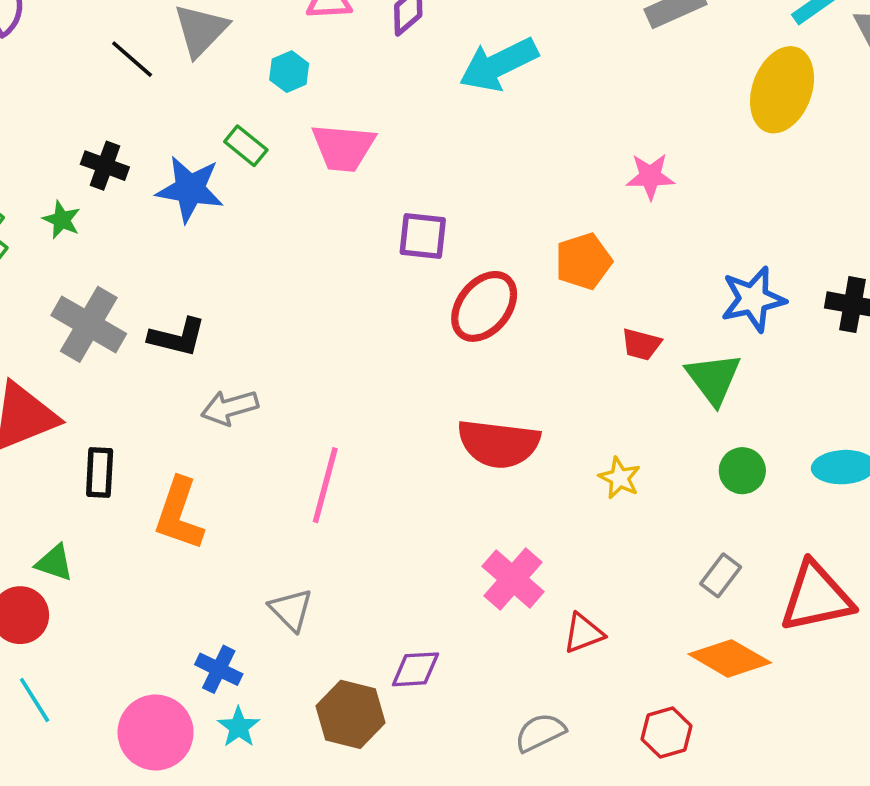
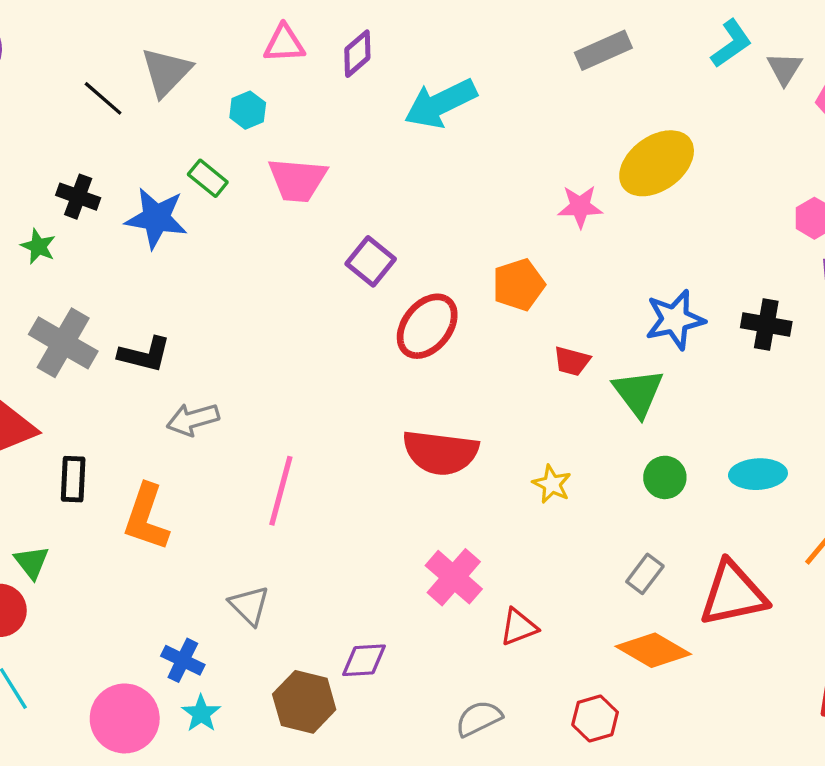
yellow ellipse: (782, 90) -> (657, 163), moved, turned 34
purple square: (423, 236) -> (371, 261), turned 33
green triangle: (54, 563) -> (32, 562), turned 33

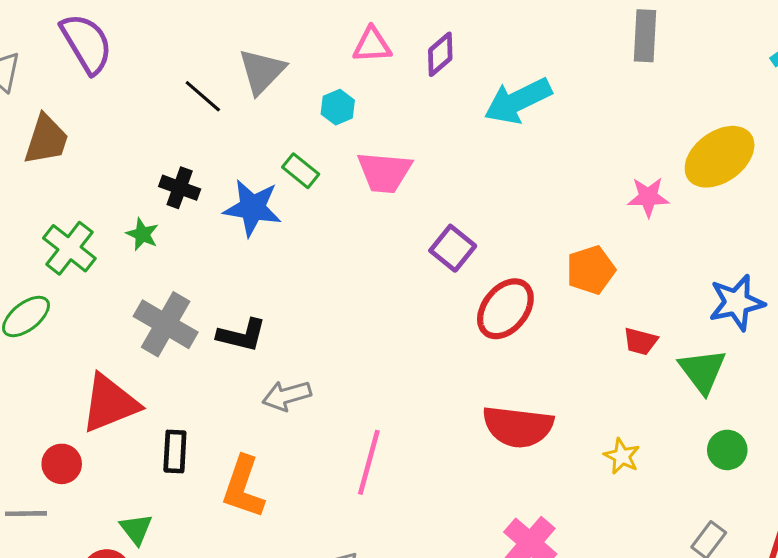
gray rectangle: (603, 50) -> (645, 36), moved, turned -63

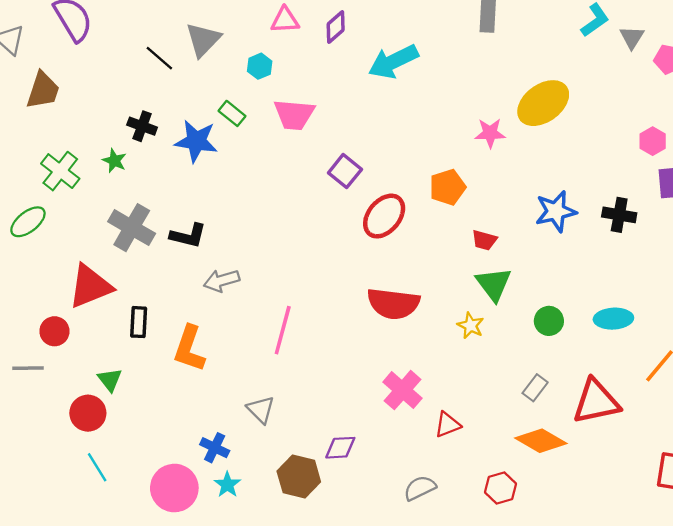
green triangle: (702, 371) -> (494, 284), moved

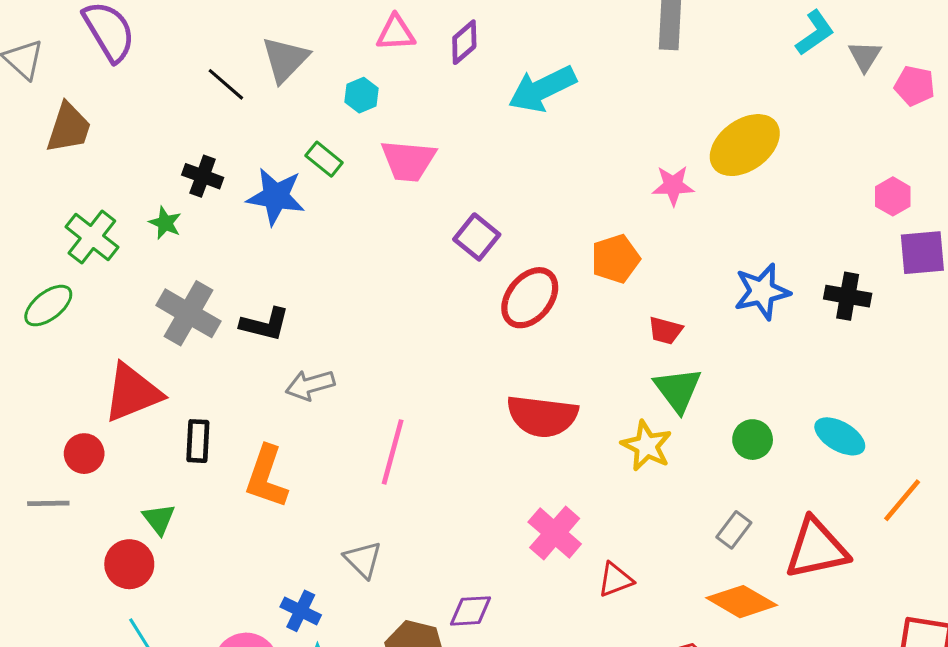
cyan ellipse: (613, 319) -> (840, 436), turned 33
yellow star: (471, 326) -> (647, 446), size x1.4

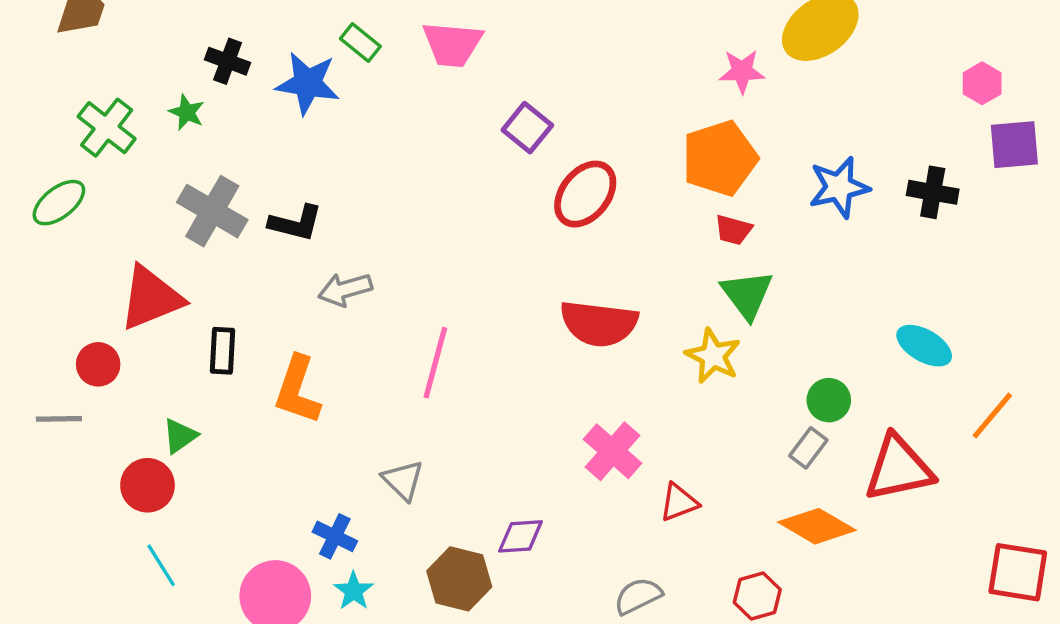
orange pentagon: (615, 259) -> (720, 158), moved, size x1.4
green circle: (753, 440) -> (829, 400), moved
green triangle: (159, 519) -> (180, 436), turned 33

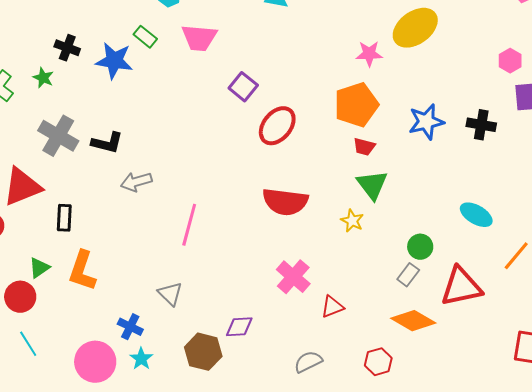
yellow star: (713, 356) -> (352, 221), size x0.7
orange L-shape: (297, 390) -> (82, 271), moved

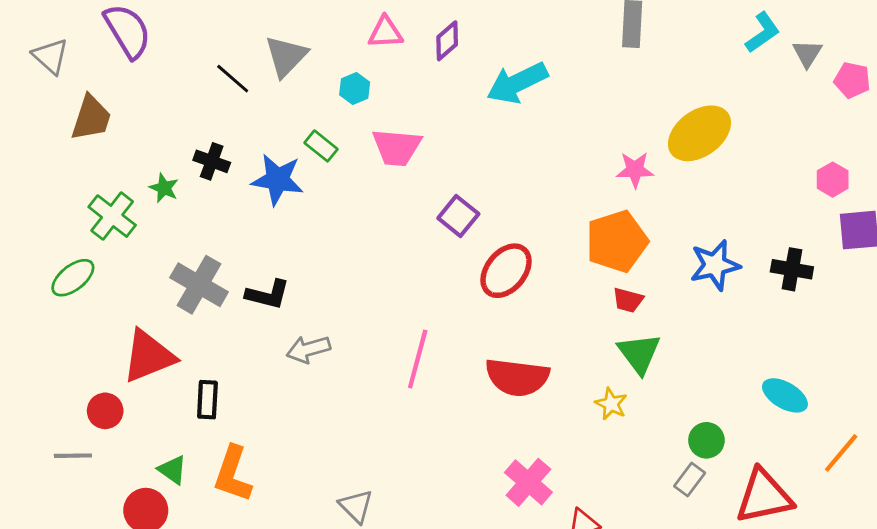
green star: (43, 78) -> (164, 188), moved
pink line: (189, 225) -> (418, 359), moved
green triangle: (39, 268) -> (172, 470), turned -50

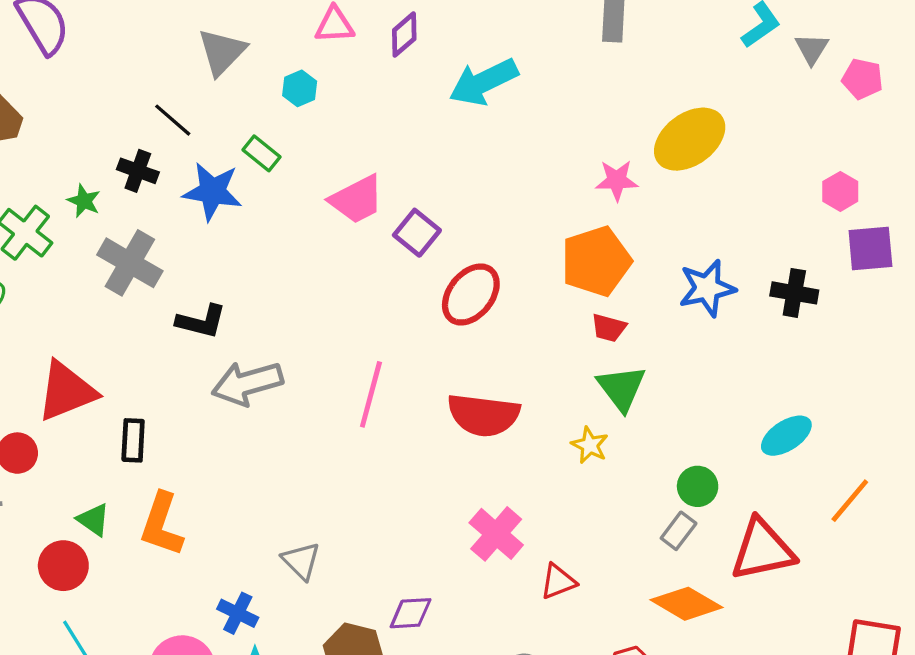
black line: (233, 79) -> (173, 120), moved
pink trapezoid: (397, 147) -> (357, 199), moved, turned -32
gray cross: (199, 285) -> (130, 263), moved
gray arrow: (308, 349) -> (247, 383), size x1.4
cyan ellipse: (785, 395) -> (786, 436), turned -63

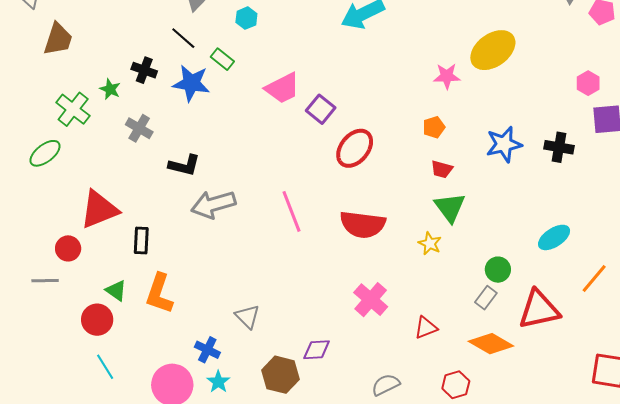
black line: (173, 120) -> (183, 38), moved
orange pentagon: (596, 261) -> (434, 127), size x0.5
gray cross: (130, 263) -> (139, 128), size x0.7
pink line: (371, 394) -> (292, 211), turned -36
red triangle: (558, 581) -> (426, 328), moved

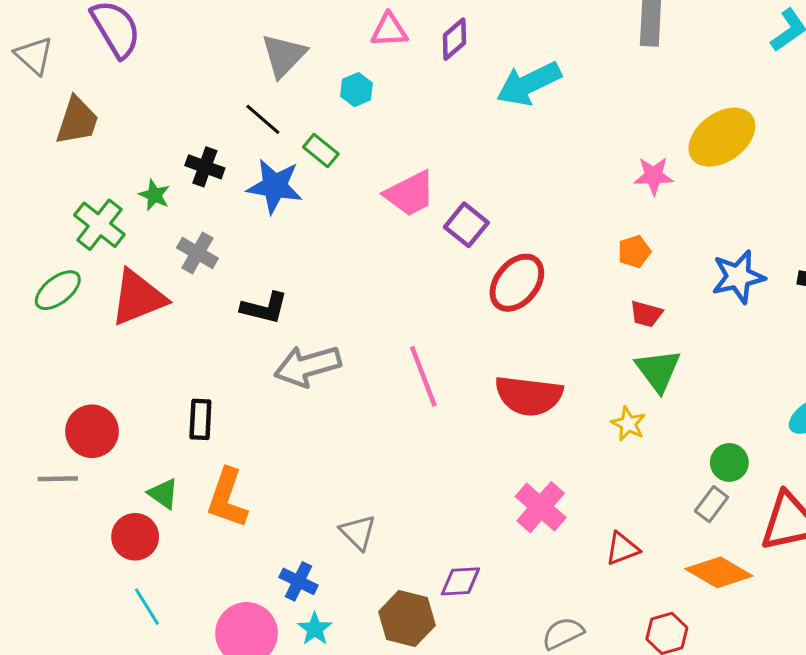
red triangle: (99, 209) -> (138, 298), moved
red circle: (68, 248) -> (92, 431), size x1.4

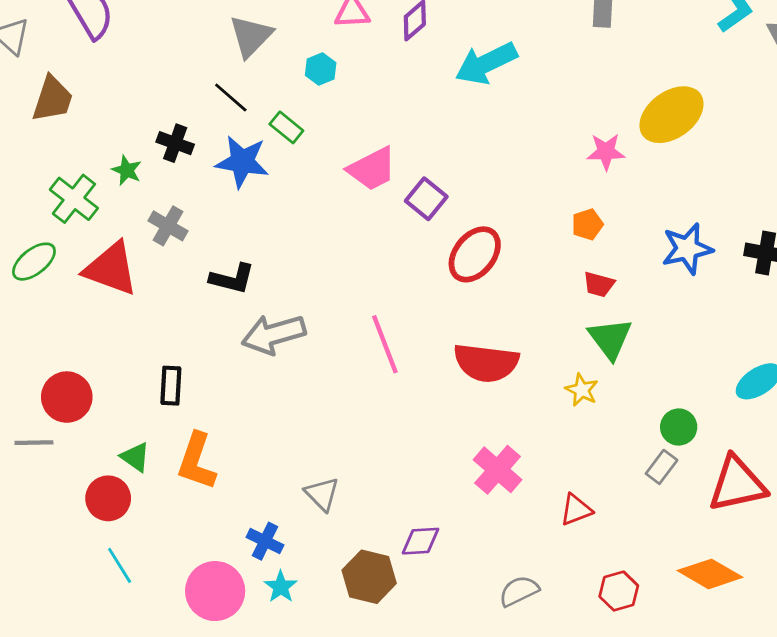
red triangle: (138, 298) -> (111, 269), turned 42
orange diamond: (719, 572) -> (710, 574), moved

